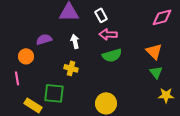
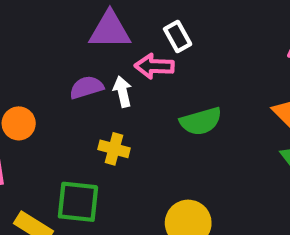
pink arrow: (108, 34) -> (154, 66), moved
purple semicircle: (44, 39) -> (86, 87), moved

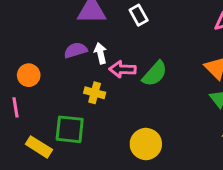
pink arrow: (154, 66) -> (122, 69), moved
green semicircle: (201, 121) -> (155, 74), turned -32

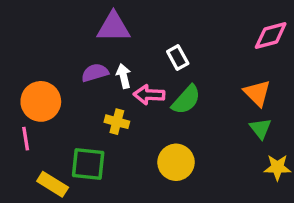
white rectangle: (139, 15) -> (178, 57), moved
orange circle: (29, 75) -> (41, 101), size x1.5
yellow circle: (146, 144) -> (176, 162), moved

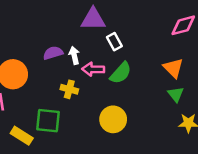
purple triangle: (113, 27) -> (93, 19), moved

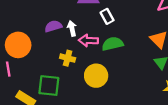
green semicircle: (121, 73) -> (113, 44), turned -145
yellow circle: (113, 119) -> (96, 76), moved

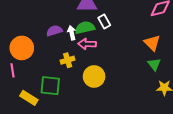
green semicircle: (113, 44) -> (85, 28), moved
yellow cross: (68, 58) -> (68, 60), turned -32

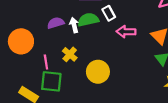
pink arrow: (87, 44) -> (126, 32), moved
yellow cross: (68, 60) -> (70, 54), turned -32
pink line: (13, 70) -> (46, 62), moved

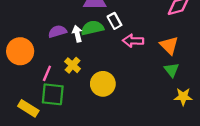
pink line: (46, 62) -> (47, 73), turned 32

